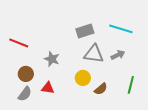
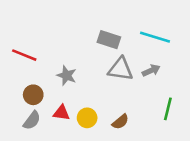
gray rectangle: (85, 31) -> (109, 40), turned 36
yellow circle: (83, 78) -> (87, 118), moved
brown semicircle: (101, 89) -> (120, 122), moved

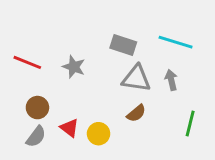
gray arrow: (151, 70) -> (171, 80), turned -78
gray star: (67, 76) -> (74, 67), moved
red triangle: (61, 113) -> (69, 128), turned 30
brown semicircle: (120, 122) -> (136, 113), moved

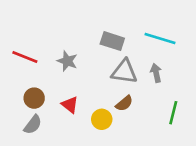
red triangle: (69, 128) -> (70, 105), moved
yellow circle: (99, 134) -> (102, 119), moved

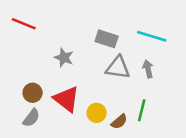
red line: (25, 57) -> (24, 24), moved
brown semicircle: (124, 103) -> (119, 122), moved
red triangle: (70, 105) -> (66, 99), size x1.6
green line: (173, 113) -> (142, 110), moved

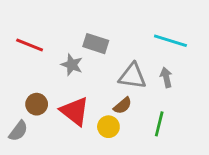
red line: (24, 24) -> (30, 45), moved
gray rectangle: (107, 39) -> (96, 44), moved
gray semicircle: (31, 118) -> (18, 131), moved
brown semicircle: (119, 122) -> (123, 106), moved

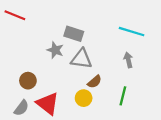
red line: (30, 45) -> (15, 15), moved
gray triangle: (132, 76) -> (81, 59), moved
red triangle: (75, 111) -> (48, 104), moved
gray semicircle: (18, 131) -> (21, 108), moved

